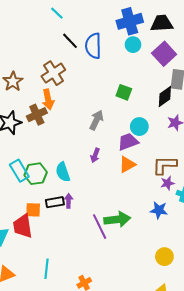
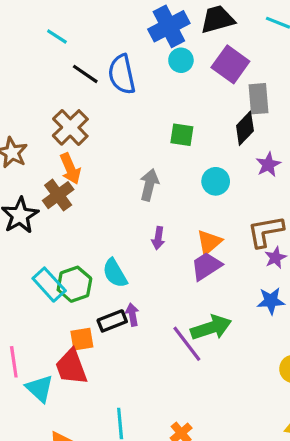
purple trapezoid: (128, 142) -> (206, 266), moved

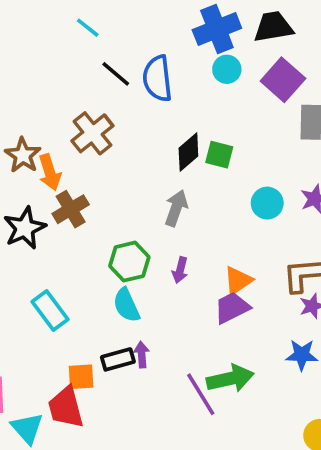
black diamond: (245, 128) -> (188, 152), moved
orange arrow: (70, 169) -> (50, 172), moved
cyan circle: (216, 181) -> (267, 203), moved
green hexagon: (74, 284) -> (129, 262), moved

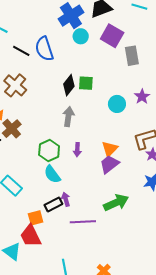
purple line: (201, 394) -> (83, 222), moved, turned -50

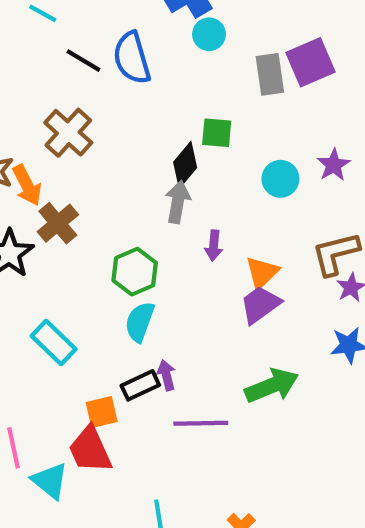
purple square: (112, 36) -> (310, 62), moved, turned 35
gray rectangle: (132, 56) -> (270, 74), moved
black diamond: (69, 85) -> (185, 165), moved
purple arrow: (77, 150) -> (214, 246), moved
cyan semicircle: (52, 174) -> (140, 322), turned 54

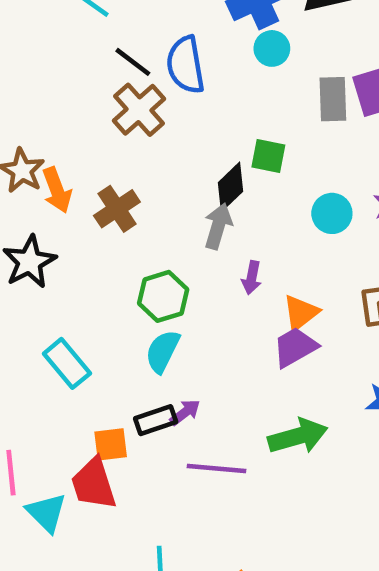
brown cross: (68, 133) -> (139, 110), moved
brown cross: (58, 223) -> (117, 209), moved
purple arrow: (166, 375) -> (185, 412), turned 60

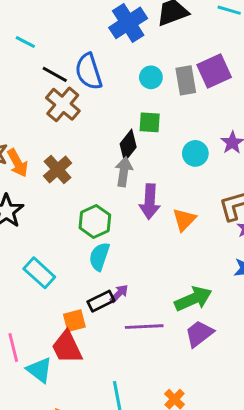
cyan circle: (272, 48) -> (151, 77), moved
purple arrow: (252, 278) -> (150, 202), size x1.6
purple trapezoid: (295, 347) -> (199, 334), moved

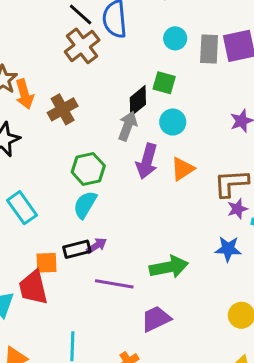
cyan circle: (195, 153) -> (173, 122), moved
orange triangle: (184, 220) -> (182, 169), moved
purple trapezoid: (199, 334) -> (156, 319), moved

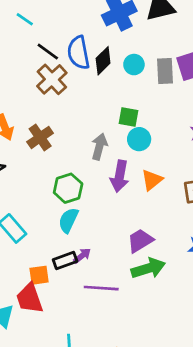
green square: (164, 83) -> (129, 117), moved
black diamond: (138, 101) -> (103, 61), moved
purple trapezoid: (156, 319) -> (140, 241), moved

